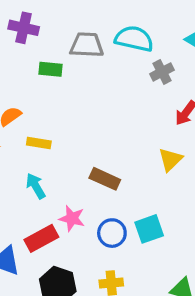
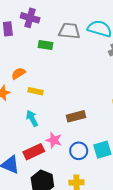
brown rectangle: (105, 179) -> (76, 116), turned -42

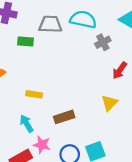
yellow rectangle: (36, 91) -> (34, 94), moved
cyan arrow: (32, 118) -> (27, 124), moved

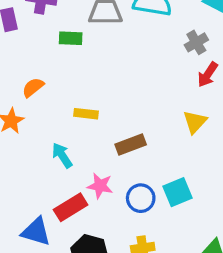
gray cross: (103, 42) -> (196, 42), moved
cyan arrow: (27, 124) -> (62, 155), moved

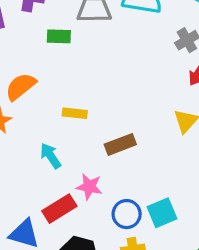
orange semicircle: (33, 87) -> (21, 87), size x1.4
cyan square: (178, 192) -> (162, 213), moved
blue circle: (141, 198) -> (127, 214), moved

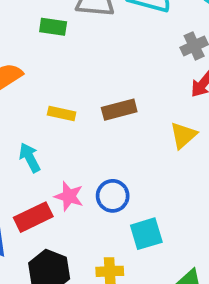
brown rectangle: (120, 144) -> (119, 110), moved
blue circle: (127, 214) -> (113, 196), moved

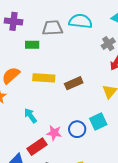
yellow rectangle: (62, 113) -> (44, 78), moved, size x1.5
cyan square: (146, 234) -> (98, 121), moved

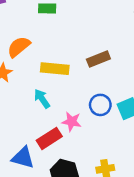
yellow rectangle: (44, 78) -> (55, 69), moved
blue circle: (77, 129) -> (100, 105), moved

